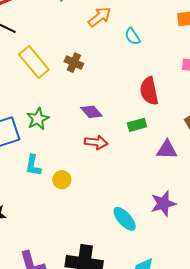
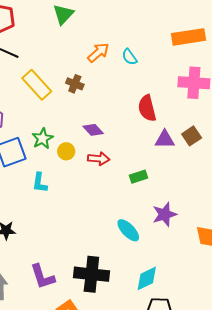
orange arrow: (100, 17) -> (98, 53), moved
green rectangle: (137, 125) -> (139, 177), moved
purple triangle: (167, 150) -> (165, 139), moved
yellow circle: (62, 180) -> (66, 151), moved

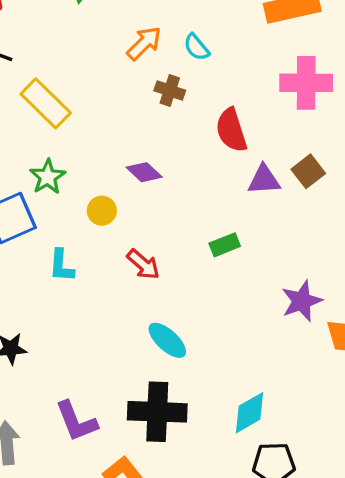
brown cross: (75, 84) -> (170, 90), moved
green star: (43, 138) -> (48, 177), moved
red arrow: (99, 159) -> (143, 264), moved, turned 40
purple star: (165, 214) -> (302, 301), moved
cyan ellipse: (128, 230) -> (167, 340), moved

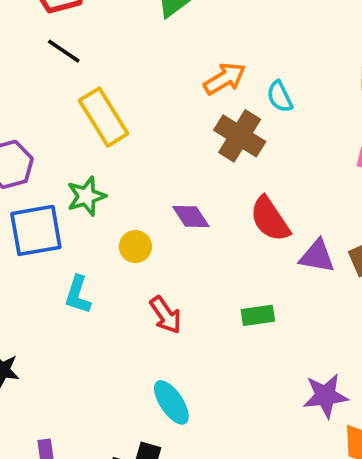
brown cross: (170, 90) -> (240, 136), size x1.5
red semicircle: (231, 130) -> (270, 219), moved, turned -30

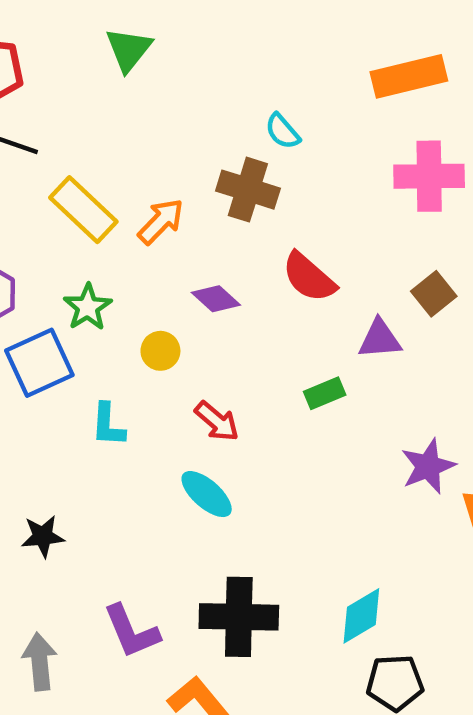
orange arrow: (225, 79) -> (161, 221), moved
purple triangle: (317, 256) -> (380, 339), moved
cyan ellipse: (171, 402) -> (207, 494), moved

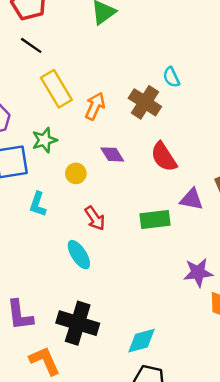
orange arrow: (161, 221) -> (95, 106), turned -36
green rectangle: (325, 393) -> (155, 219), size x1.4

